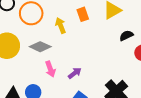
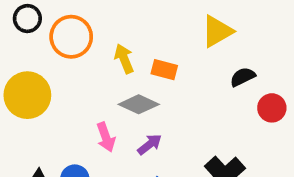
orange rectangle: (83, 14) -> (164, 70), moved, turned -56
gray diamond: (40, 47) -> (139, 104), moved

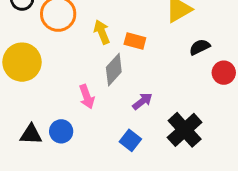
gray diamond: (139, 104) -> (114, 70), turned -72
purple arrow: (150, 144) -> (142, 101), moved

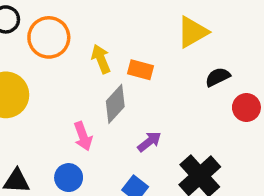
blue circle: (61, 131) -> (69, 178), moved

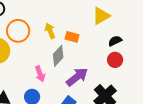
orange circle: (49, 37) -> (18, 31), moved
red circle: (246, 107) -> (115, 60), moved
purple arrow: (149, 142) -> (77, 77), size x1.6

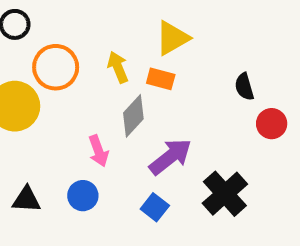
yellow triangle: (101, 16) -> (172, 38), moved
black semicircle: (115, 41) -> (244, 87), turned -80
red circle: (115, 60) -> (272, 124), moved

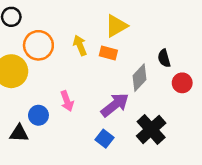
gray diamond: (133, 116) -> (139, 78), moved
blue circle: (83, 196) -> (38, 115), moved

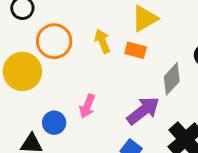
pink arrow: (67, 101) -> (87, 106), turned 42

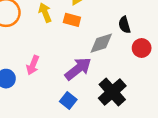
gray diamond: (172, 79) -> (101, 43), turned 30

